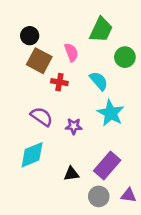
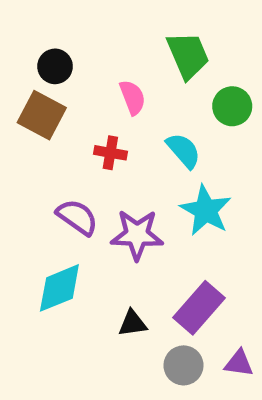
green trapezoid: (101, 30) -> (188, 55), turned -48
brown square: (39, 61) -> (42, 115), moved
purple star: (74, 126) -> (137, 235), size x1.6

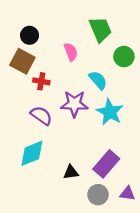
red cross: (110, 153) -> (41, 81), moved
purple star: (137, 235) -> (74, 104), moved

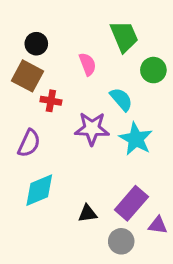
purple semicircle: (41, 116) -> (29, 143), moved, turned 80
purple triangle: (127, 193) -> (158, 225), moved

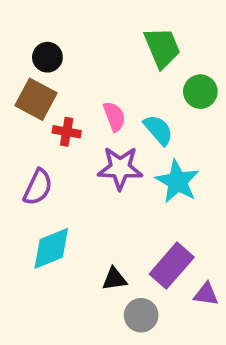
pink semicircle: (88, 64) -> (114, 116), moved
gray circle: (121, 241) -> (141, 315), moved

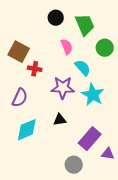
black circle: (47, 57) -> (56, 18), moved
pink semicircle: (114, 116) -> (67, 47), moved
black triangle: (114, 279) -> (60, 120), moved

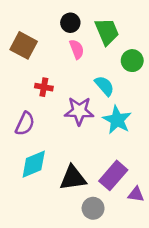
pink semicircle: (67, 47) -> (77, 49), moved
brown square: (19, 52) -> (24, 45), moved
black triangle: (60, 120) -> (73, 178), moved, size x1.6

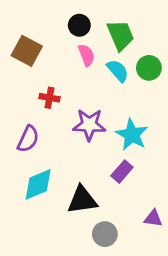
cyan semicircle: (104, 86) -> (118, 71), moved
purple rectangle: (113, 175) -> (122, 172), moved, size x0.7

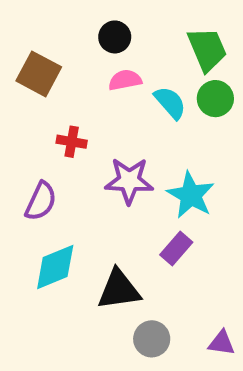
green trapezoid: (121, 35) -> (207, 49), moved
pink semicircle: (86, 55) -> (125, 80), turned -80
purple triangle: (153, 218) -> (222, 343), moved

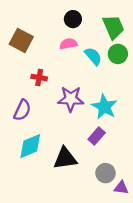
black circle: (115, 37) -> (73, 19), moved
gray circle: (152, 339) -> (106, 173), moved

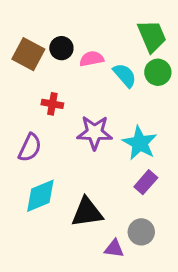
black circle: (73, 19) -> (61, 48), moved
purple rectangle: (97, 136) -> (146, 182), moved
purple triangle: (121, 188) -> (114, 248), moved

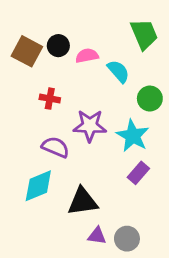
green circle: (158, 72) -> (150, 99), moved
purple semicircle: (30, 148) -> (55, 147), moved, turned -92
gray circle: (141, 232) -> (127, 239), moved
purple triangle: (114, 248) -> (97, 236), moved

